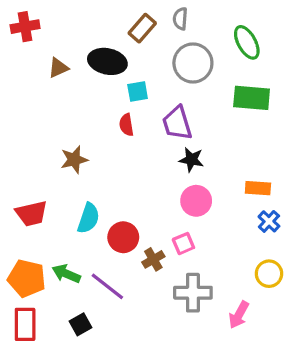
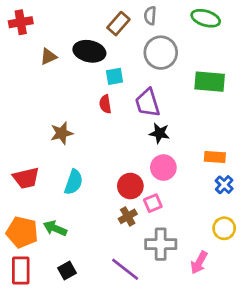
green ellipse: (247, 42) -> (206, 18), moved, turned -44
red circle: (123, 237) -> (130, 186), moved
purple line: (107, 286) -> (125, 269), moved

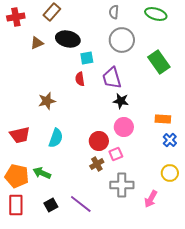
brown rectangle: (118, 24) -> (52, 12), moved
green rectangle: (210, 82) -> (159, 62), turned 50
purple line: (125, 269) -> (81, 204), moved

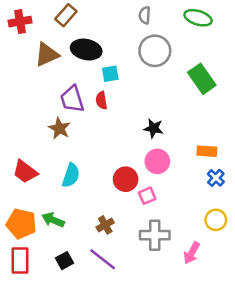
brown triangle: (37, 43) -> (47, 55), size x1.5
purple trapezoid: (112, 78) -> (72, 99), moved
brown star: (47, 101) -> (59, 128), turned -30
red trapezoid: (20, 135) -> (25, 172), turned 50
brown cross: (97, 164) -> (105, 225), moved

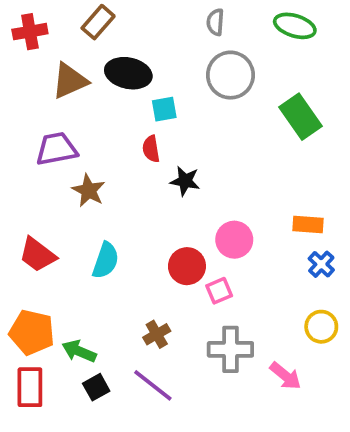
purple trapezoid: (72, 99) -> (56, 149), moved, turned 96
black star: (154, 128) -> (185, 181), moved
green arrow: (53, 220) -> (79, 351), moved
pink arrow: (192, 253) -> (285, 376), turned -80

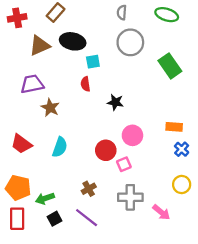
black star: (185, 181) -> (115, 102), moved
green arrow: (79, 351) -> (45, 198), turned -42

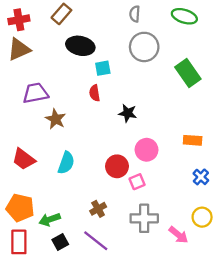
brown triangle: (40, 46) -> (19, 49), moved
blue cross: (182, 149) -> (201, 177), moved
yellow circle: (182, 185) -> (202, 217), moved

